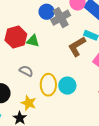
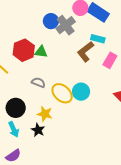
yellow ellipse: (48, 85) -> (62, 93), turned -40

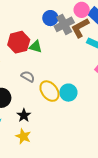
brown L-shape: (86, 52) -> (80, 28), moved
yellow star: (45, 114) -> (23, 136), moved
black star: (38, 130) -> (24, 115), moved

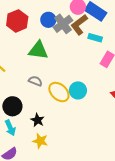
red hexagon: (19, 42) -> (17, 21), moved
green triangle: (36, 47) -> (38, 50), size x1.5

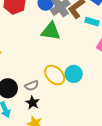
green triangle: (38, 50) -> (51, 31), moved
gray semicircle: (35, 81) -> (32, 86), moved, turned 136

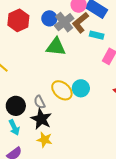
gray semicircle: (32, 86) -> (39, 102), turned 88
black star: (33, 103) -> (41, 119), size x1.5

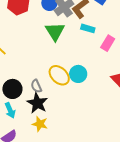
cyan rectangle: (97, 35) -> (88, 28), moved
green triangle: (56, 47) -> (55, 31), turned 50

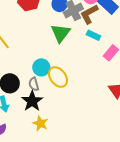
cyan circle: (78, 74) -> (41, 67), moved
yellow star: (40, 124) -> (40, 123), moved

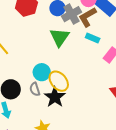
black star: (32, 101) -> (55, 97), moved

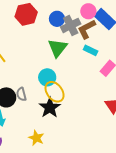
cyan circle: (42, 72) -> (47, 77), moved
gray semicircle: (35, 89) -> (21, 94), moved

